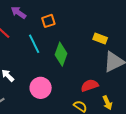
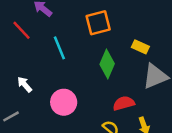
orange square: (48, 21) -> (98, 23), moved, size x1.5
green diamond: (61, 54) -> (107, 64), moved

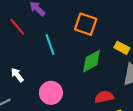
orange square: (98, 23) -> (86, 24), turned 30
green diamond: (107, 64) -> (92, 61), turned 35

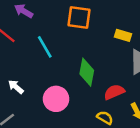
green diamond: (92, 61) -> (87, 72), moved, turned -40

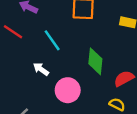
white arrow: (16, 87) -> (41, 69), moved

